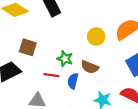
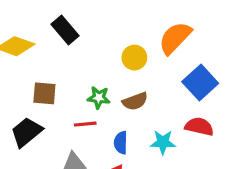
brown semicircle: (90, 67) -> (135, 101), turned -30
blue semicircle: (73, 81) -> (121, 143), moved

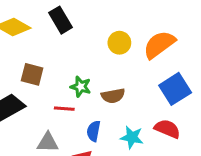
yellow circle: (134, 58) -> (119, 43), moved

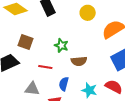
yellow circle: (119, 43) -> (88, 13), moved
green star: (81, 87) -> (61, 45), moved

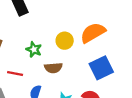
yellow circle: (88, 13) -> (65, 41), moved

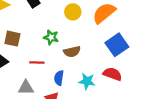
yellow circle: (65, 41) -> (73, 12), moved

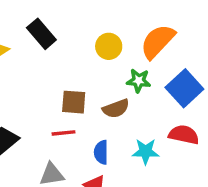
green star: (51, 37) -> (139, 81), moved
brown square: (12, 39) -> (74, 102), moved

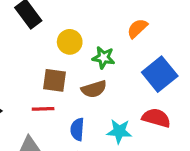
orange semicircle: (158, 41) -> (137, 28), size x0.6
yellow circle: (109, 46) -> (70, 42), moved
green star: (139, 81) -> (103, 58), moved

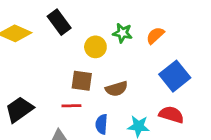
green star: (103, 58) -> (122, 33), moved

